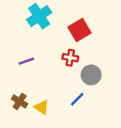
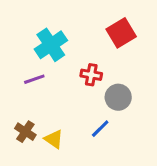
cyan cross: (39, 16) -> (51, 45), moved
red square: (80, 30) -> (121, 33), moved

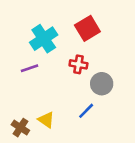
red square: (121, 33) -> (87, 28), moved
brown cross: (25, 132) -> (20, 128), moved

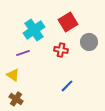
gray circle: (102, 84) -> (89, 42), moved
yellow triangle: (46, 120) -> (13, 75), moved

